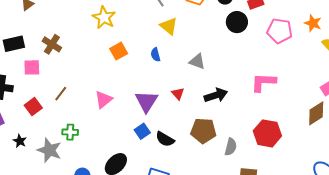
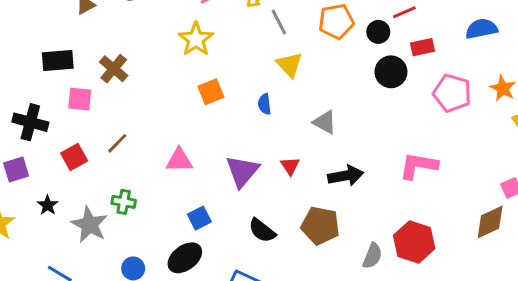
pink triangle: (104, 100) -> (179, 160), turned 30
blue square: (142, 131) -> (199, 218), moved
gray semicircle: (231, 147) -> (372, 256), moved

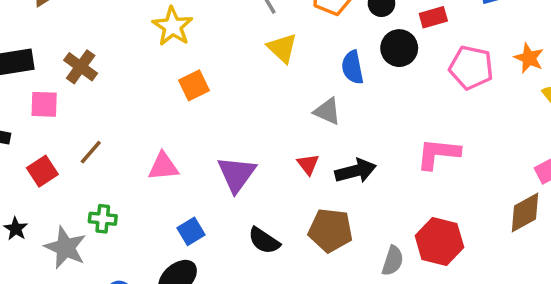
blue semicircle: (265, 104) -> (352, 67), moved, size x1.4
red triangle: (290, 166) -> (308, 164), moved

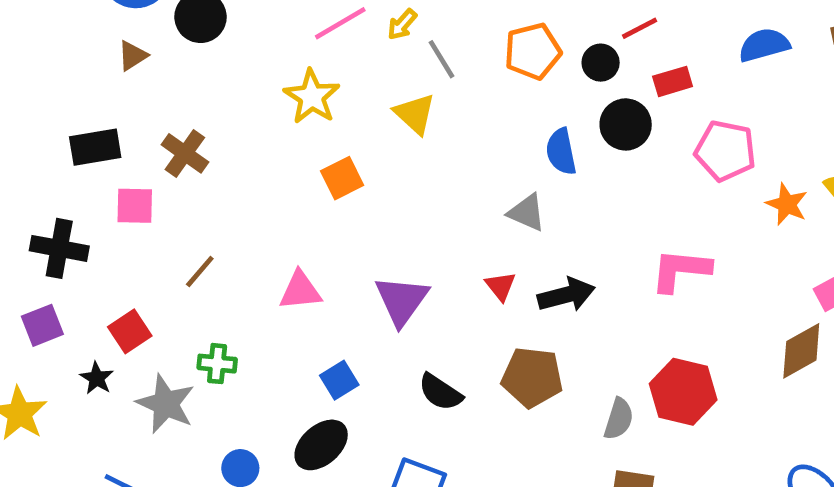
yellow triangle: (282, 48) -> (415, 114), moved
orange star: (529, 58) -> (787, 204), moved
red square: (42, 171) -> (130, 331), moved

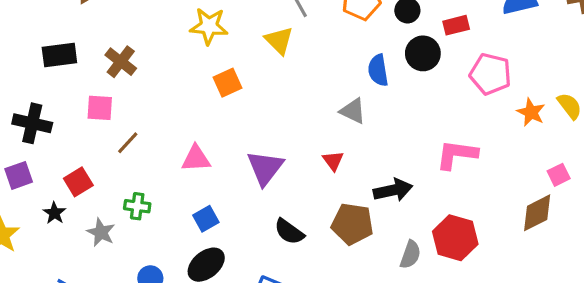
yellow star: (312, 97) -> (209, 26), turned -30
pink square: (135, 206) -> (100, 108), moved
black arrow: (566, 295) -> (393, 190), moved
blue square: (339, 380) -> (206, 219), moved
gray star: (166, 404) -> (101, 232), size x0.7

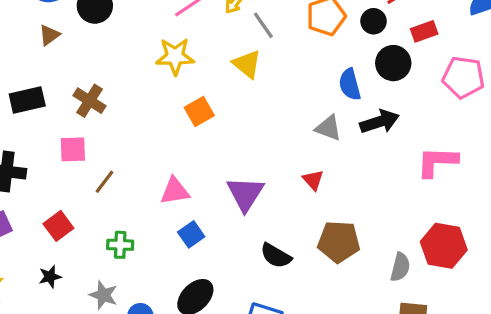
black arrow: (393, 190) -> (380, 122), moved
black star: (54, 213) -> (50, 277), moved, turned 30
blue square: (206, 219) -> (191, 234), moved
gray star: (101, 232) -> (103, 295), moved

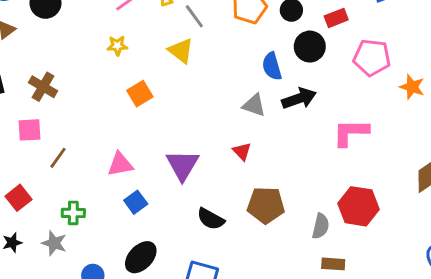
yellow star: (175, 56) -> (117, 46), size x0.6
gray star: (103, 295) -> (54, 243), moved

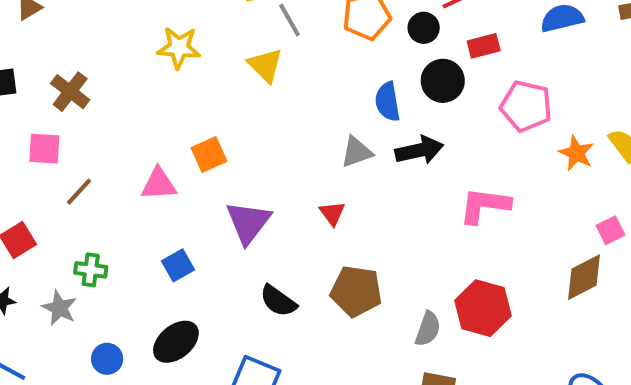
yellow star: (117, 46) -> (179, 48), size x1.5
orange square: (140, 94) -> (209, 155), moved
gray triangle: (254, 105) -> (357, 152), turned -45
pink triangle: (120, 164) -> (159, 184), moved

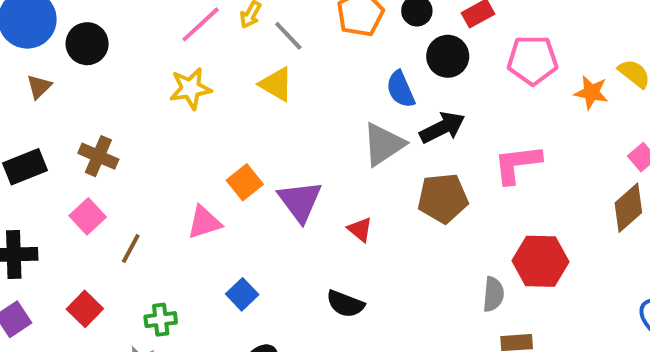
pink square: (44, 149) -> (88, 216), turned -32
gray triangle: (357, 152) -> (383, 144), size x1.4
red triangle: (332, 213) -> (360, 229), moved
purple triangle: (248, 222) -> (300, 201), moved
brown pentagon: (356, 291) -> (443, 198), moved

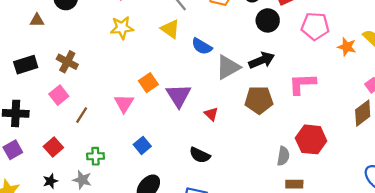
brown triangle: (39, 87) -> (37, 20), turned 40
blue semicircle: (401, 89) -> (202, 46), moved, turned -40
pink triangle: (204, 222) -> (124, 103), turned -45

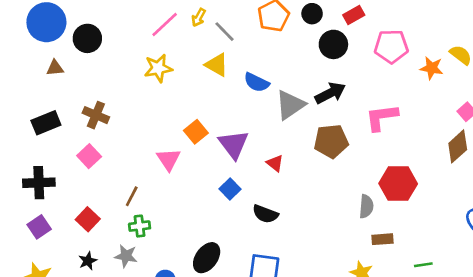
brown line: (82, 115) -> (132, 196), moved
blue square: (142, 145) -> (230, 189), moved

